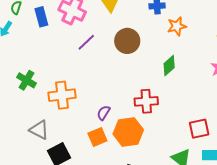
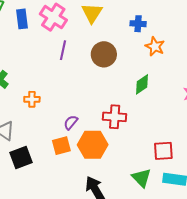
orange star: (177, 26) -> (155, 46), turned 30
purple line: (86, 42) -> (63, 50), turned -42
orange cross: (62, 95) -> (32, 99), size x0.6

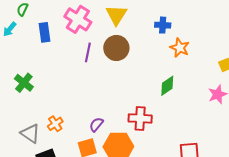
blue rectangle: (22, 19) -> (45, 32), moved
brown circle: (104, 54) -> (116, 48), moved
orange cross: (32, 99) -> (55, 124), moved, turned -35

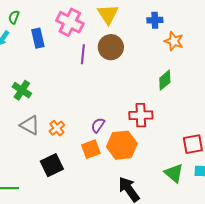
gray triangle: (30, 134) -> (30, 125), moved

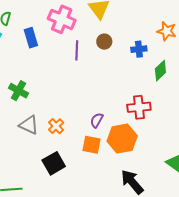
blue cross: (155, 20) -> (139, 49), moved
brown circle: (111, 47) -> (104, 42), size x0.6
orange square: (91, 149) -> (91, 145), turned 36

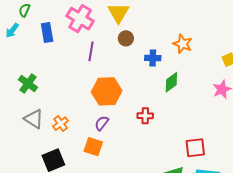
brown circle: (104, 42) -> (126, 38), moved
red cross: (139, 107) -> (145, 116), size x0.7
orange hexagon: (122, 139) -> (107, 91), moved

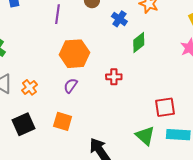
blue cross: (153, 58) -> (119, 19), turned 35
orange square: (93, 147) -> (63, 121), moved

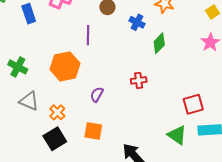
purple line: (58, 14) -> (88, 35), moved
orange hexagon: (74, 54) -> (65, 66), moved
orange cross: (30, 87) -> (57, 112), moved

